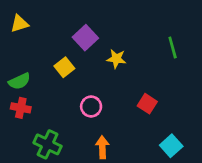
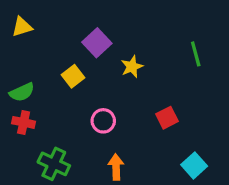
yellow star: (116, 59) -> (132, 67), turned -30
red square: (147, 104) -> (167, 118), turned 30

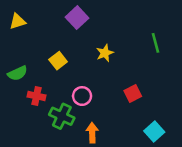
purple square: (97, 43) -> (77, 18), moved
red cross: (24, 122) -> (37, 96), moved
green cross: (54, 164) -> (62, 116), moved

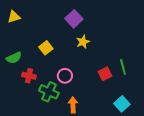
purple square: (77, 18) -> (74, 19), moved
green line: (155, 43) -> (123, 67), moved

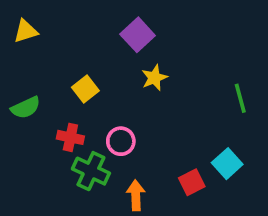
green line: (123, 67) -> (240, 98), moved
red square: (105, 74) -> (192, 182), moved
red cross: (29, 76) -> (70, 137), moved
cyan square: (122, 104) -> (227, 164), moved

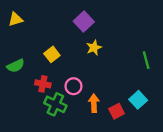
orange arrow: (136, 195) -> (94, 103), moved

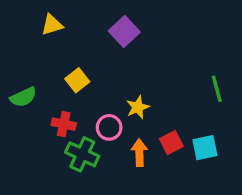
yellow triangle: (16, 19) -> (52, 25), moved
yellow star: (94, 48) -> (138, 107), moved
cyan square: (138, 100) -> (205, 148), turned 30
red square: (117, 111) -> (171, 143), moved

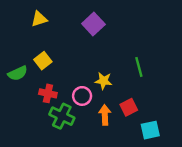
yellow square: (77, 80) -> (43, 61), moved
green line: (217, 89) -> (139, 67), moved
yellow star: (138, 107) -> (104, 81), turned 30
cyan square: (205, 148) -> (150, 130), moved

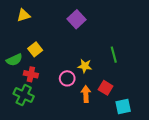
yellow triangle: (39, 19) -> (24, 15), moved
red cross: (48, 93) -> (31, 74), moved
red square: (129, 107) -> (106, 88), turned -32
green cross: (62, 116) -> (24, 95), moved

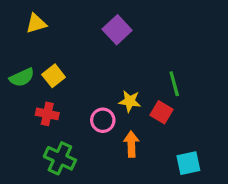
green semicircle: (14, 60) -> (22, 77), moved
red square: (106, 88) -> (161, 112), moved
green cross: (24, 95) -> (60, 158), moved

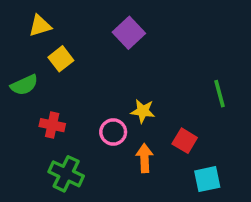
yellow square: (54, 76) -> (61, 59), moved
green line: (174, 84) -> (219, 94), moved
red square: (161, 112) -> (185, 141), moved

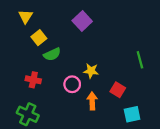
yellow triangle: (40, 26) -> (26, 17), turned -40
green semicircle: (24, 85) -> (52, 54), moved
green cross: (66, 174) -> (28, 114), moved

